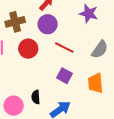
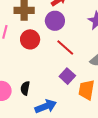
purple square: (65, 76) -> (67, 76), moved

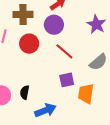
purple square: (67, 76) -> (67, 80), turned 35

